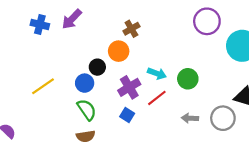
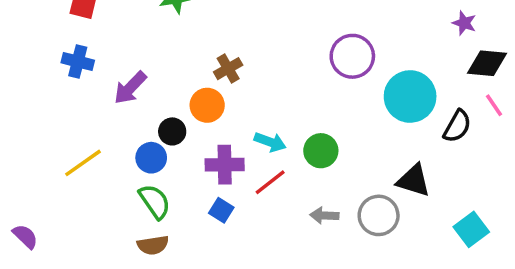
purple arrow: (72, 19) -> (130, 88), moved
purple cross: (129, 87) -> (225, 165), turned 30

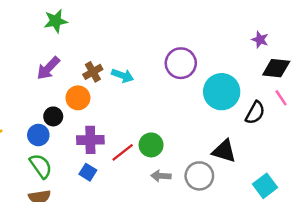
purple arrow: (130, 88) -> (48, 68), moved
cyan arrow: (270, 142) -> (123, 76), moved
green circle: (321, 151) -> (151, 145), moved

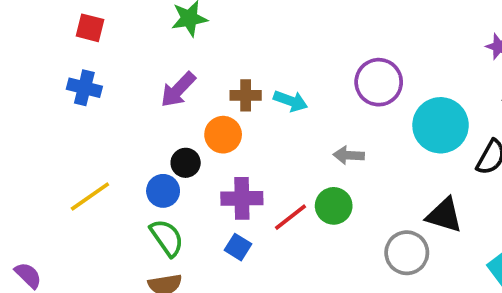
brown cross: (93, 72) -> (246, 95), turned 30
gray arrow: (161, 176) -> (349, 155), moved

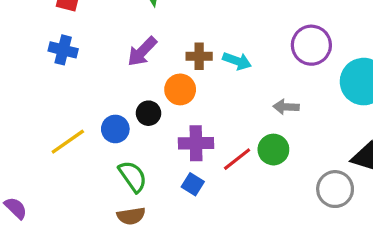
blue circle: (163, 191) -> (115, 129), moved

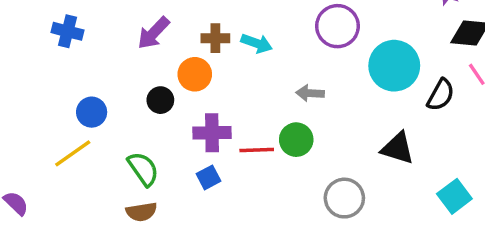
blue circle: (115, 129) -> (92, 112), moved
yellow line: (68, 142) -> (73, 153), moved
red line: (237, 159) -> (257, 150), turned 36
blue square: (193, 184) -> (209, 177), turned 30
gray circle: (335, 189) -> (344, 198), moved

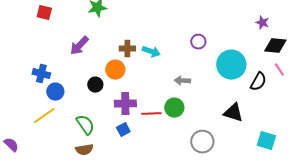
purple circle: (337, 26) -> (198, 42), size x0.6
blue cross: (68, 31) -> (41, 74), moved
purple arrow: (153, 33) -> (79, 46), moved
cyan square: (454, 196) -> (266, 141), turned -36

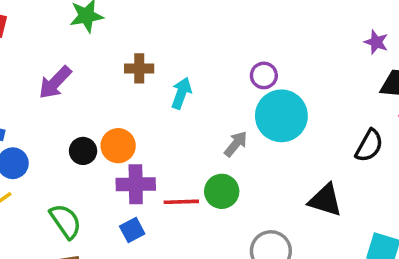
brown cross: (127, 49) -> (139, 68), moved
cyan arrow: (151, 52) -> (181, 93), turned -90
cyan circle: (231, 65) -> (281, 116), moved
orange circle: (115, 70) -> (118, 146), moved
gray arrow: (182, 81) -> (236, 144), turned 126

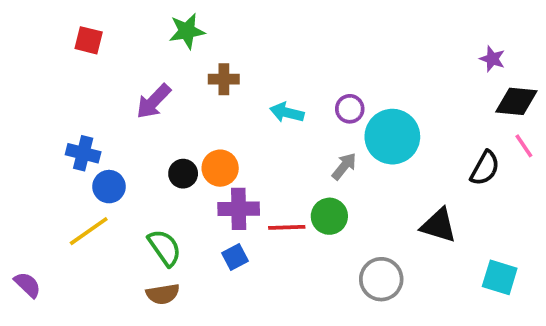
brown cross: (139, 68) -> (224, 79), moved
purple circle: (264, 75) -> (350, 109), moved
cyan arrow: (181, 93) -> (287, 113), turned -96

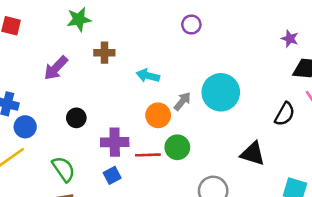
purple circle: (350, 109) -> (191, 25), moved
gray arrow: (344, 166) -> (182, 101), moved
orange circle: (220, 168) -> (158, 115), moved

